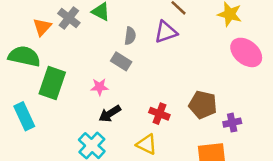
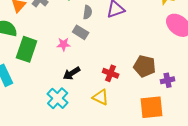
pink star: (99, 87) -> (64, 44), moved

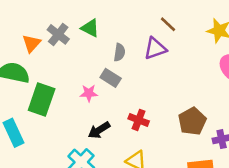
brown pentagon: (145, 66) -> (192, 121), turned 30
red cross: (111, 73) -> (139, 120), moved

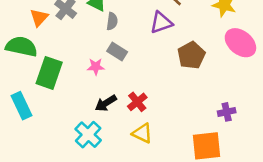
gray semicircle: (119, 52) -> (112, 21), moved
red cross: (139, 120) -> (137, 102), moved, turned 30
brown pentagon: (192, 121) -> (191, 55), moved

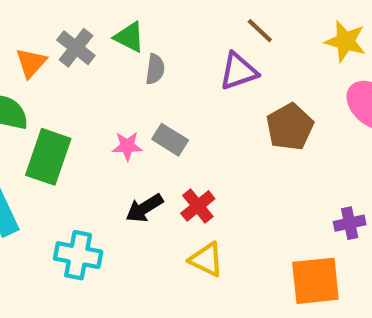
gray rectangle: (117, 52) -> (170, 140), moved
cyan cross: (88, 135) -> (78, 255), moved, turned -32

